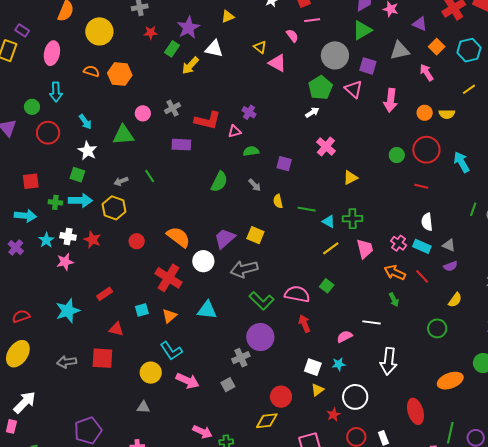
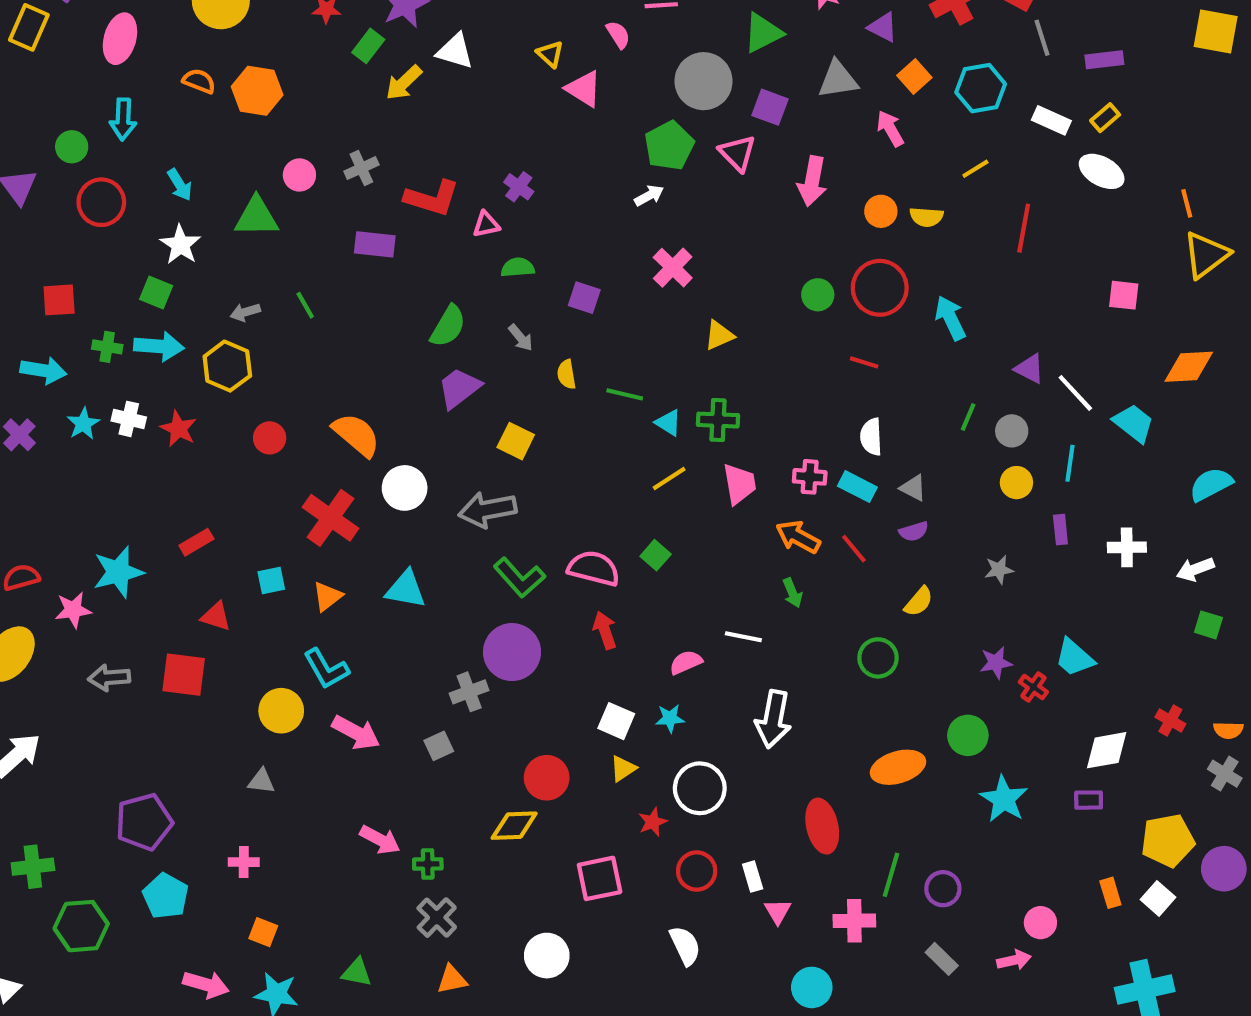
purple trapezoid: (225, 238) -> (459, 388), moved
pink cross: (399, 243) -> (810, 477), turned -35
pink star: (65, 262) -> (73, 610), moved

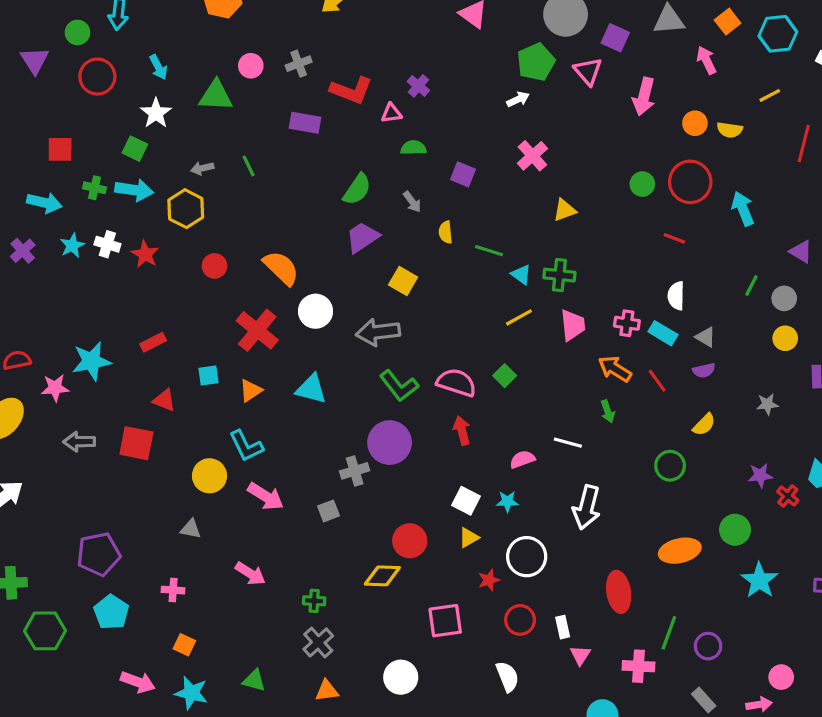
pink arrow: (380, 840) -> (250, 574), moved

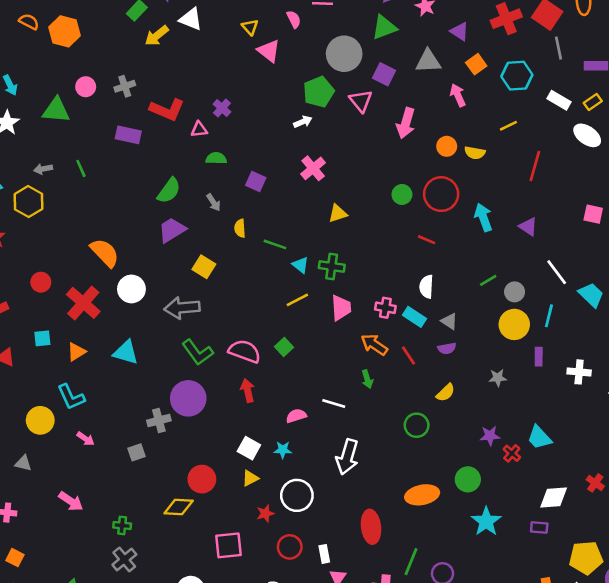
purple triangle: (801, 252) -> (528, 227), moved
red circle: (214, 266) -> (41, 282), moved
green line: (751, 285) -> (488, 280), turned 30
yellow circle: (785, 338) -> (514, 324), size x1.5
pink arrow: (266, 496) -> (86, 439), size x0.6

